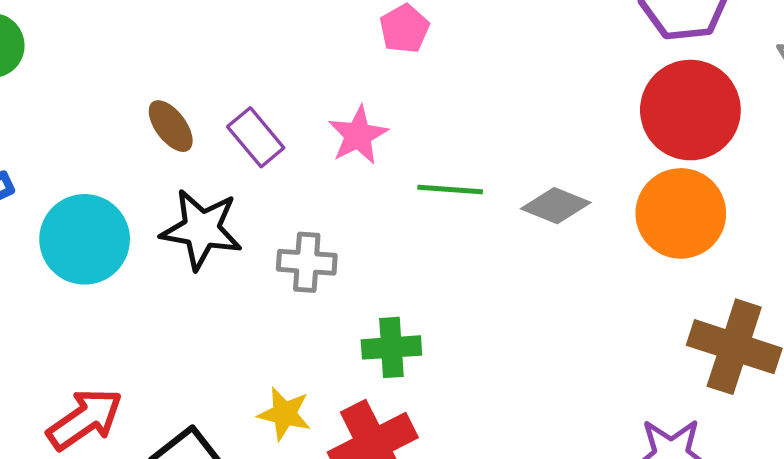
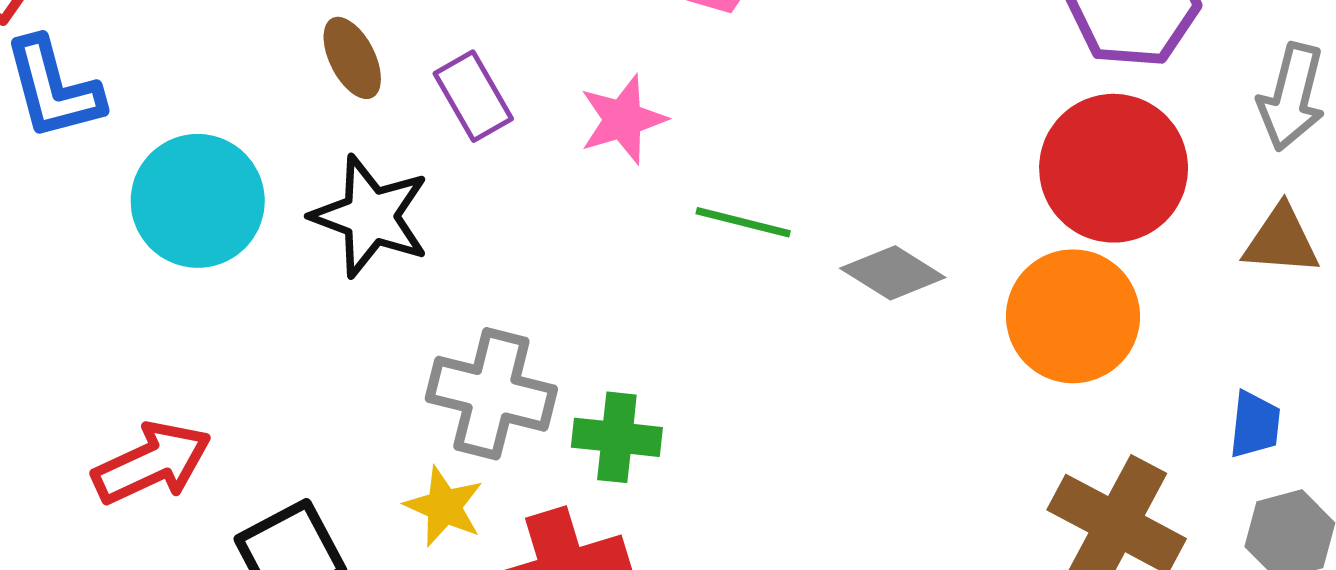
gray cross: (307, 262) -> (491, 394), moved, size x1.4

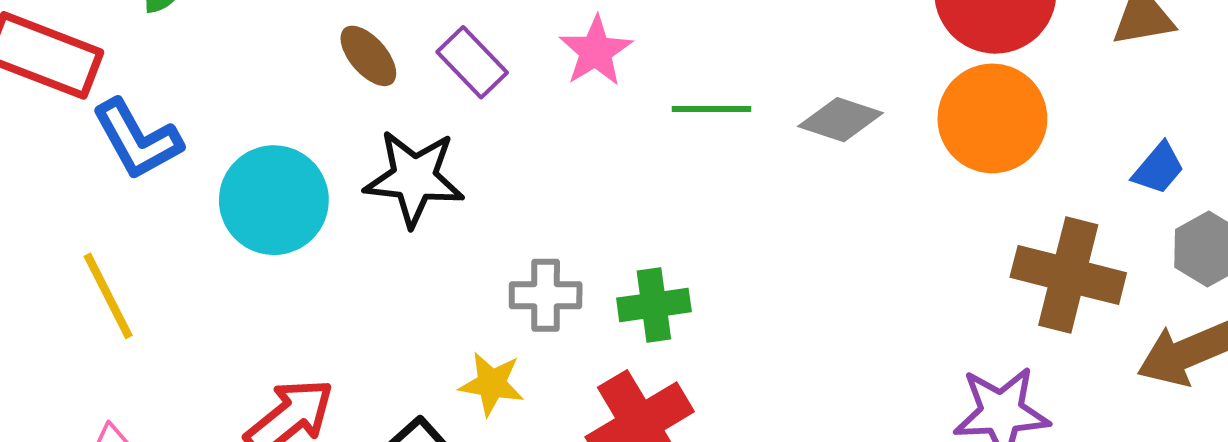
gray cross: (491, 394) -> (546, 295), size x0.7
blue trapezoid: (1255, 425) -> (1158, 168), turned 48
yellow star: (444, 506) -> (492, 384), moved

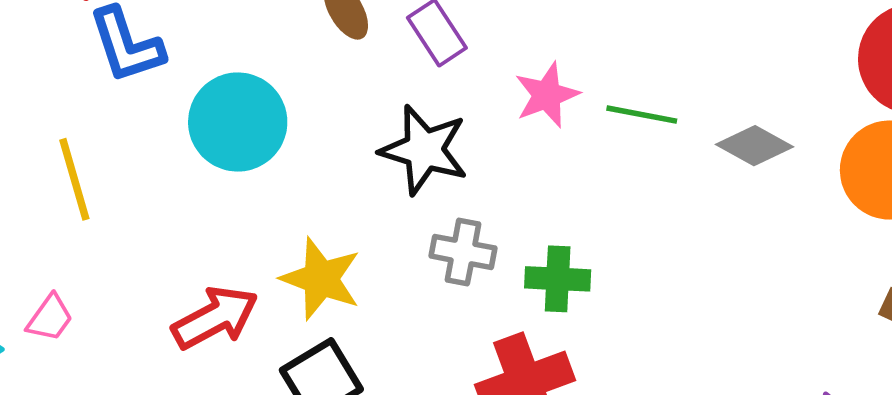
pink star: (596, 51) -> (547, 95), moved
black star: (414, 178) -> (424, 150), moved
yellow star: (492, 384) -> (321, 279), moved, size x1.4

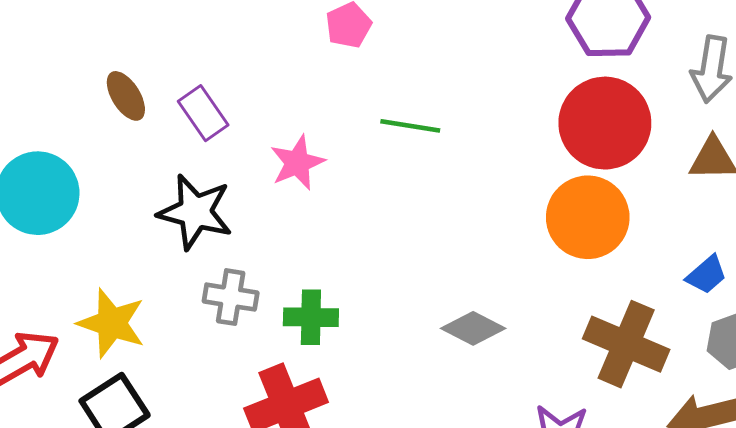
green line: (642, 115) -> (410, 126), moved
gray diamond: (754, 146) -> (473, 328), moved

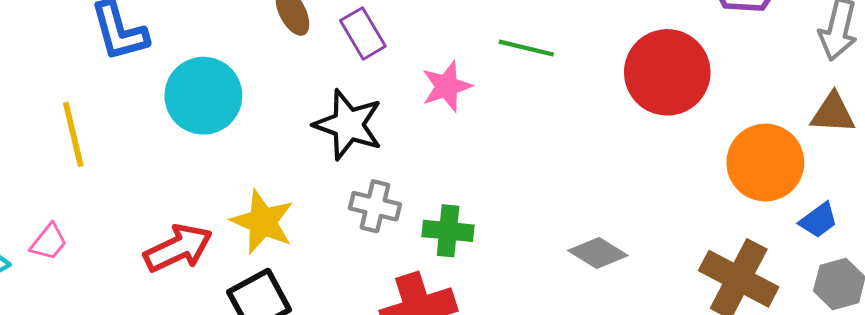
red circle: (605, 123) -> (667, 72), moved
green line: (410, 126) -> (526, 48), moved
orange circle: (588, 217) -> (765, 163), moved

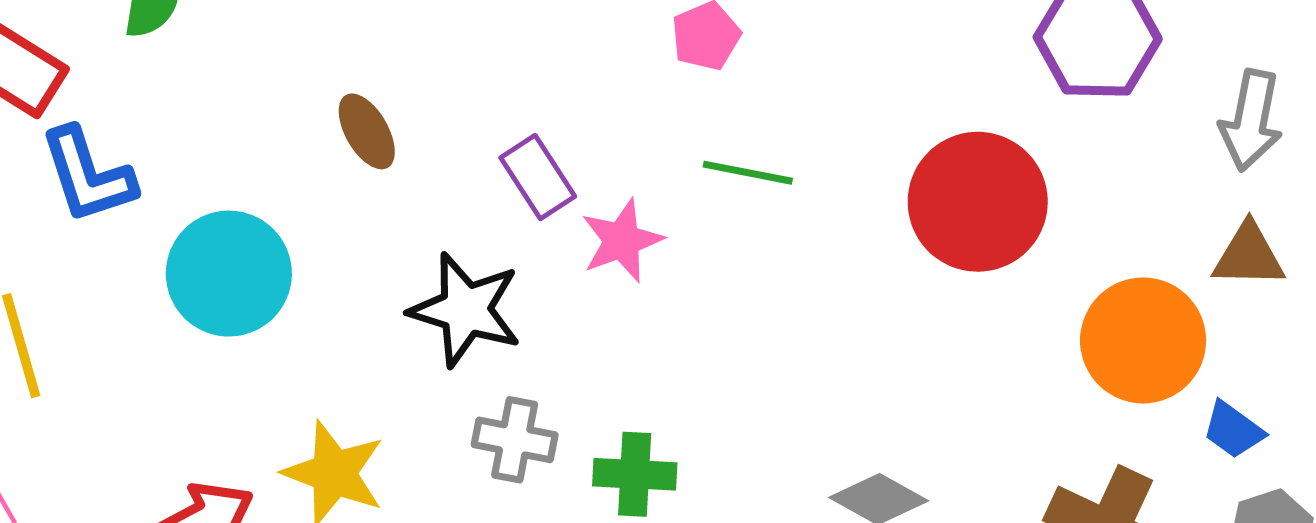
purple rectangle: (363, 33) -> (538, 177), moved
blue trapezoid: (818, 220) -> (1233, 430), turned 75

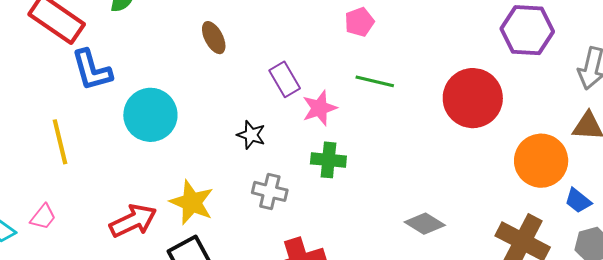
brown ellipse: (367, 131) -> (214, 38), moved
black star: (465, 310) -> (251, 135), size x0.6
green cross: (635, 474) -> (328, 160), moved

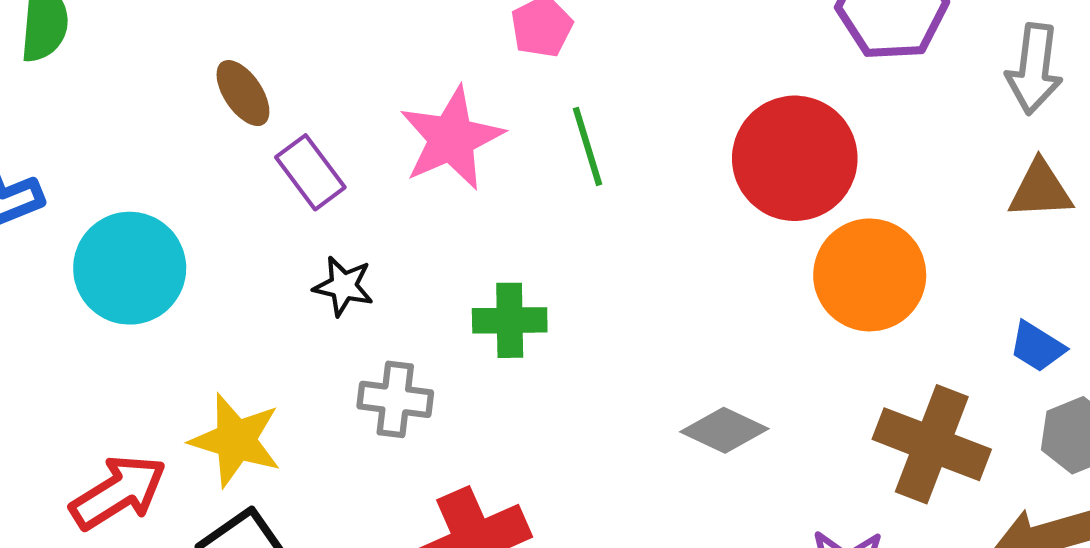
purple rectangle: (285, 79) -> (310, 172), moved
green line: (375, 81) -> (587, 146), turned 66
pink star: (320, 108) -> (451, 138), moved, size x1.4
orange circle: (541, 161) -> (870, 275), moved

